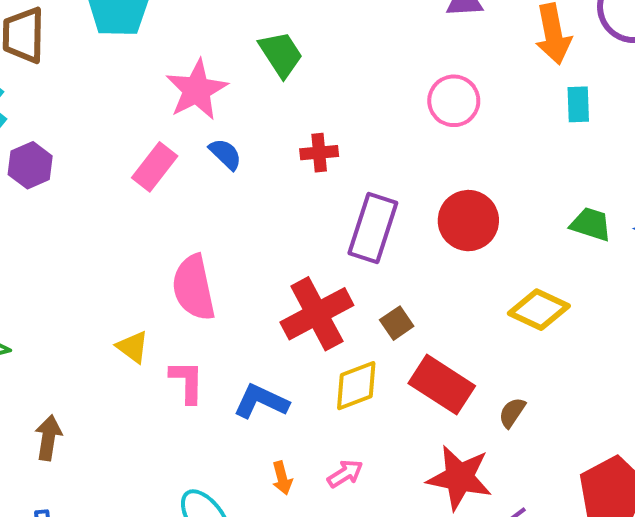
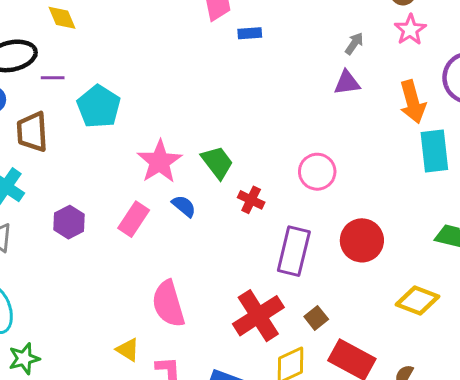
green trapezoid: (281, 54) -> (217, 162), moved
pink circle: (454, 101) -> (317, 172), moved
cyan rectangle: (578, 104) -> (434, 151), size x1.6
red cross: (319, 153) -> (251, 200), turned 35
purple hexagon: (30, 165) -> (69, 222), moved

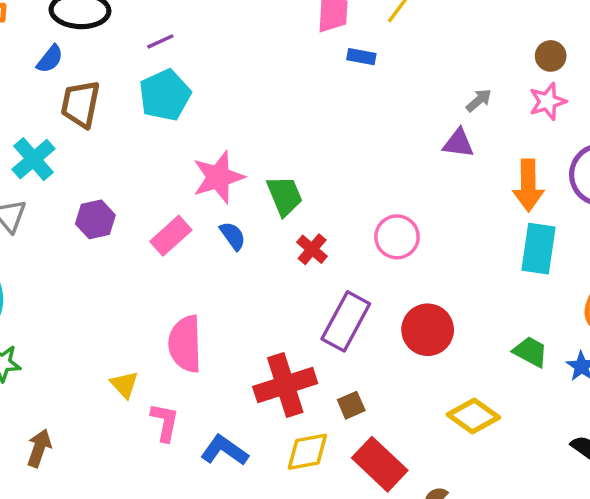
purple line: (53, 78) -> (160, 41), moved, turned -40

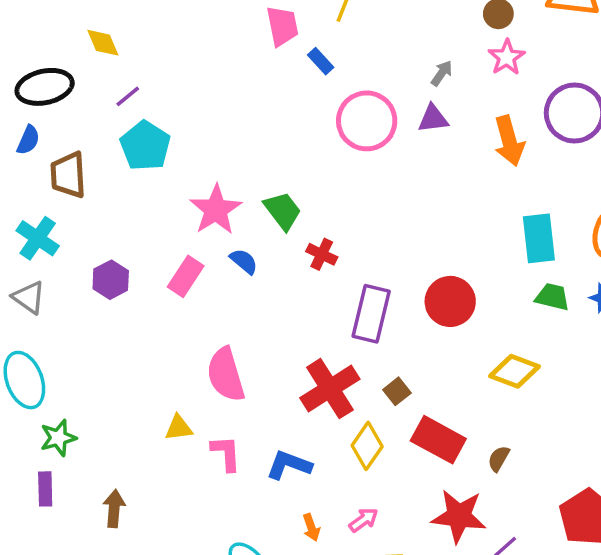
blue rectangle: (361, 57) -> (321, 61), turned 52
pink circle: (397, 237) -> (367, 121), moved, size x1.4
cyan rectangle: (538, 249) -> (539, 238), moved
yellow triangle: (124, 385) -> (179, 428), turned -40
yellow diamond: (307, 452) -> (367, 446), turned -30

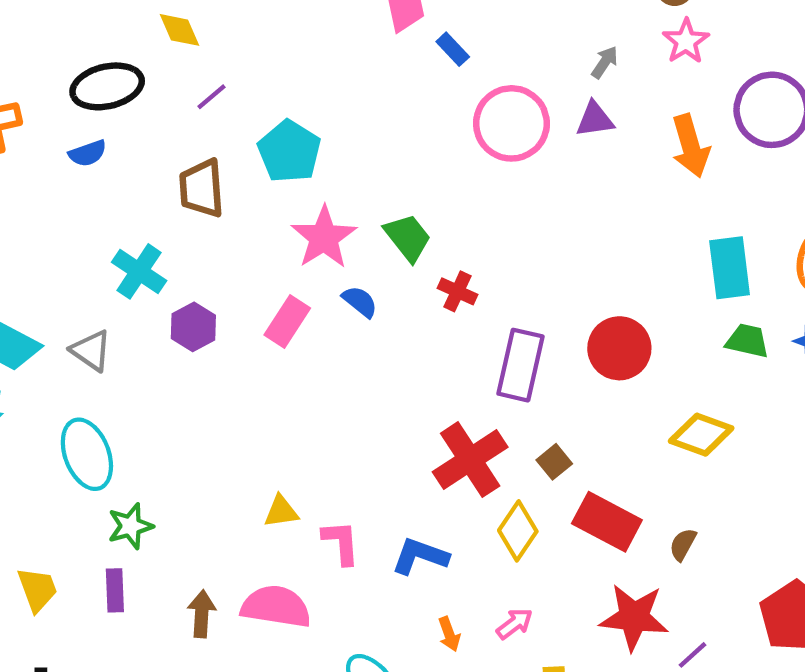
blue semicircle: (28, 140) -> (88, 153), turned 48
cyan pentagon: (145, 146) -> (289, 151), moved
brown trapezoid: (68, 175) -> (202, 188), moved
cyan cross: (38, 238) -> (139, 271), moved
pink semicircle: (226, 375) -> (276, 607), moved, turned 116

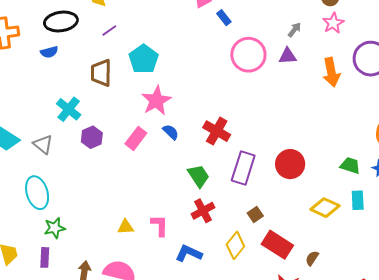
green trapezoid: (408, 238) -> (199, 176), moved
cyan rectangle: (730, 268) -> (358, 200), moved, size x0.7
red cross: (457, 291) -> (217, 131), size x1.5
red cross: (470, 460) -> (203, 211), moved, size x0.7
pink L-shape: (341, 542) -> (160, 226), moved

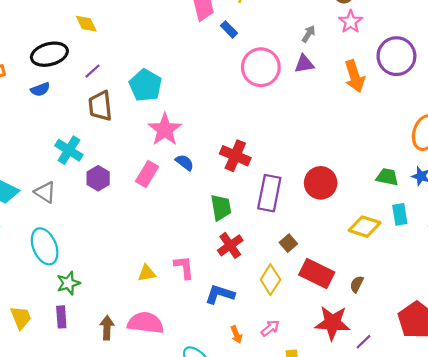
purple line: (109, 30) -> (93, 71), moved
green trapezoid: (199, 176) -> (221, 207), turned 30

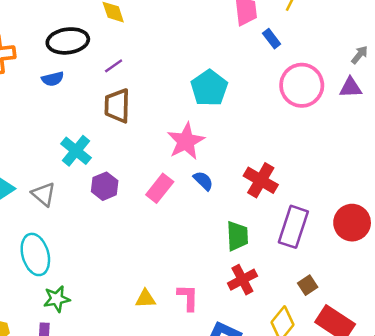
cyan pentagon: (145, 85) -> (209, 88), moved

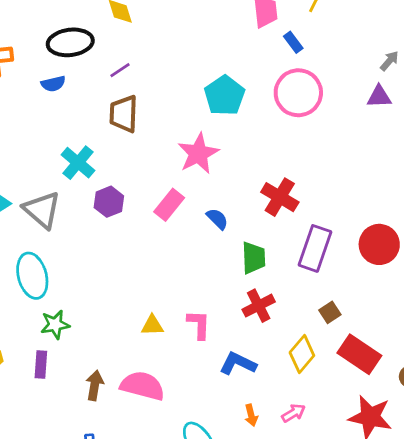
pink circle: (302, 85) -> (298, 93), moved
blue semicircle: (203, 181) -> (217, 219), moved
gray triangle: (44, 194) -> (42, 210), size x1.4

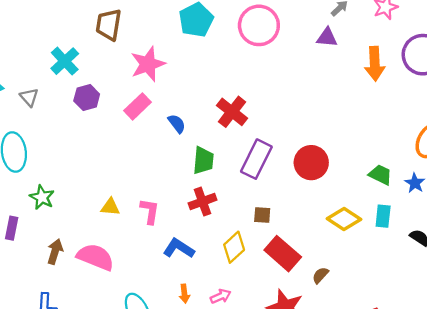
pink star: (198, 153) -> (148, 64), moved
gray triangle: (42, 210) -> (29, 97), size x0.6
brown square: (330, 312) -> (262, 215), turned 30
green star: (55, 325) -> (42, 197), moved, turned 30

